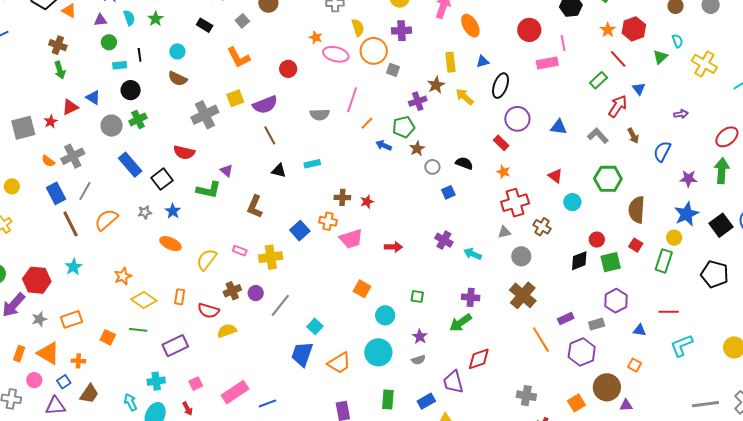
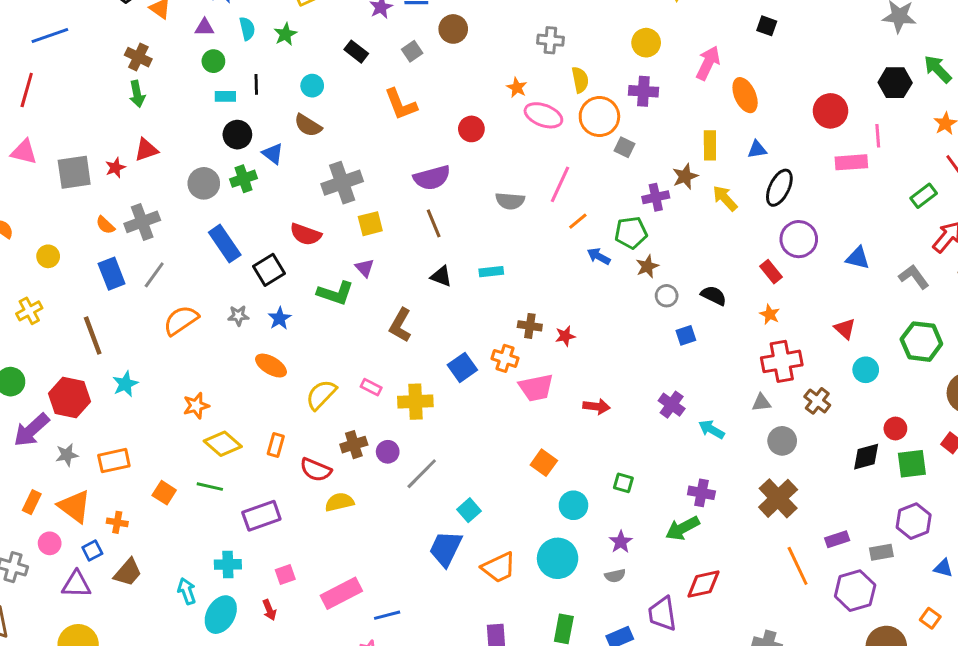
blue triangle: (93, 97) -> (273, 154), moved
yellow square: (235, 98) -> (370, 224), moved
brown line: (71, 224) -> (93, 336), moved

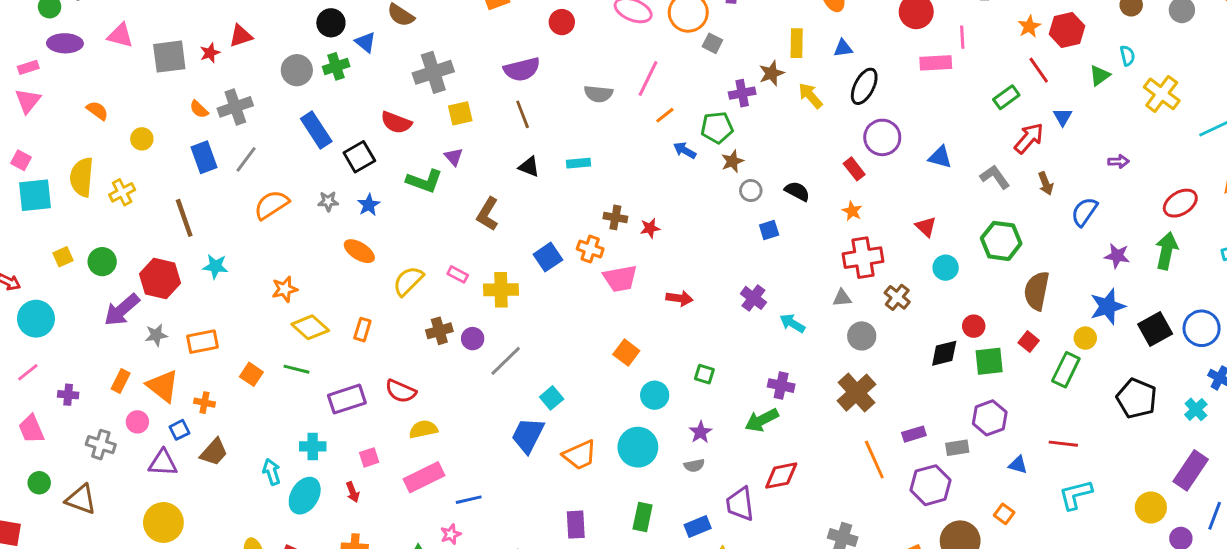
cyan star: (125, 384) -> (215, 266), turned 30
red semicircle: (316, 470) -> (401, 391), moved
yellow semicircle: (339, 502) -> (423, 429), moved

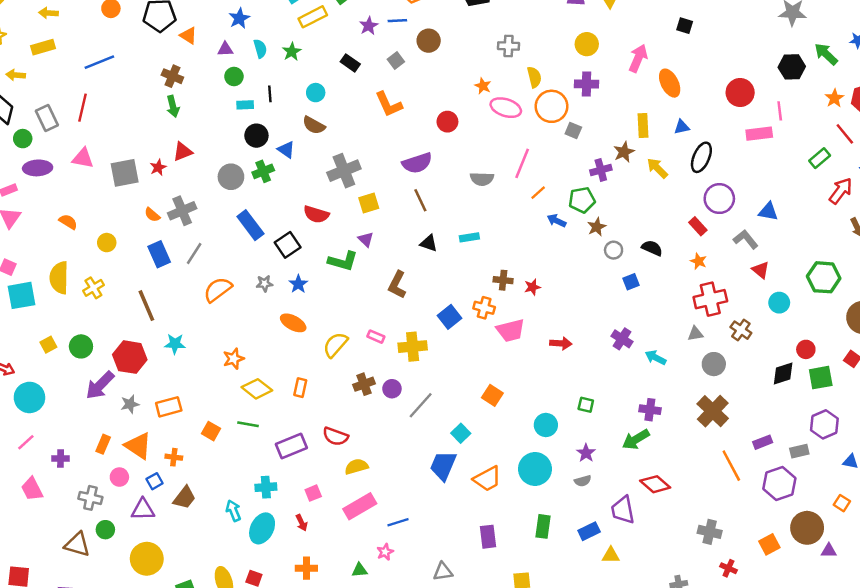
gray L-shape: (995, 177) -> (746, 239), moved
orange square: (626, 353) -> (492, 395), moved
red diamond: (781, 476) -> (655, 484), turned 56
green circle: (39, 483) -> (105, 530), moved

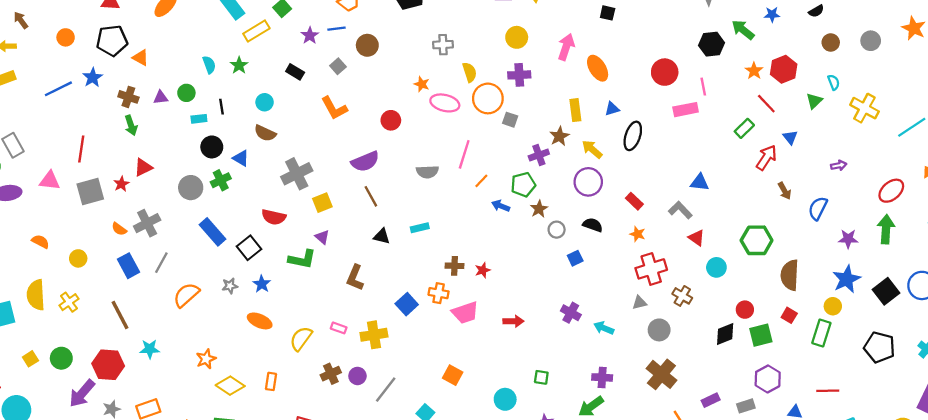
blue star: (239, 18) -> (93, 78), moved
purple triangle: (225, 49) -> (161, 97), moved
red line: (83, 108) -> (81, 149), moved
purple circle: (719, 199) -> (588, 182), moved

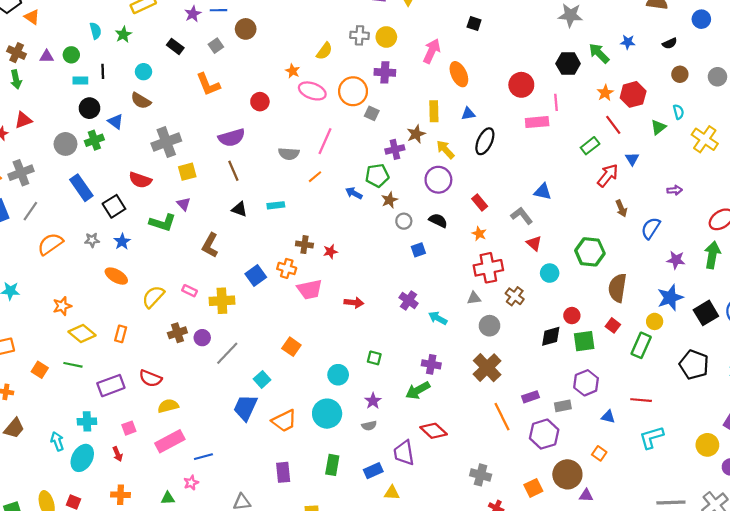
gray cross: (443, 45) -> (359, 35), moved
yellow semicircle: (470, 72) -> (324, 51), moved, turned 48
orange line: (481, 181) -> (315, 177), moved

